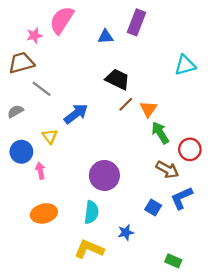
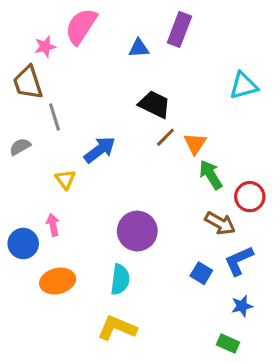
brown trapezoid: (21, 63) -> (28, 83), turned -92
gray line: (42, 89) -> (54, 117), turned 36
blue circle: (21, 152) -> (23, 244), moved
blue star: (126, 232) -> (242, 306), moved

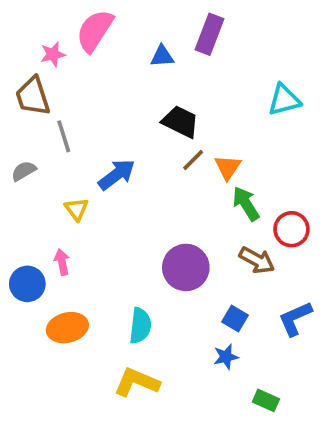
purple circle: (137, 231) -> (186, 267), moved
blue L-shape: (239, 261) -> (295, 318), moved
blue star: (242, 306) -> (226, 357), moved

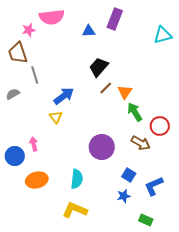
pink semicircle: (95, 31) -> (52, 17), turned -130
cyan triangle: (284, 100) -> (163, 35), moved
black trapezoid: (180, 122) -> (99, 67), turned -75
yellow triangle: (77, 209) -> (56, 117), moved
blue L-shape: (295, 318) -> (154, 186), moved

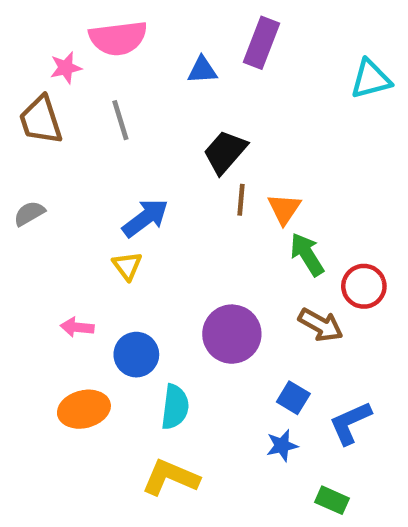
gray line: (35, 75) -> (120, 120), moved
brown line: (106, 88) -> (241, 200), turned -40
pink arrow: (34, 144) -> (77, 327), turned -72
blue circle: (15, 156) -> (136, 355), moved

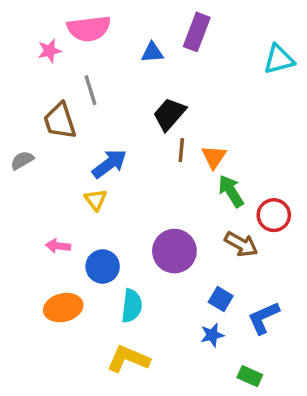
brown trapezoid: (41, 120) -> (60, 121), moved

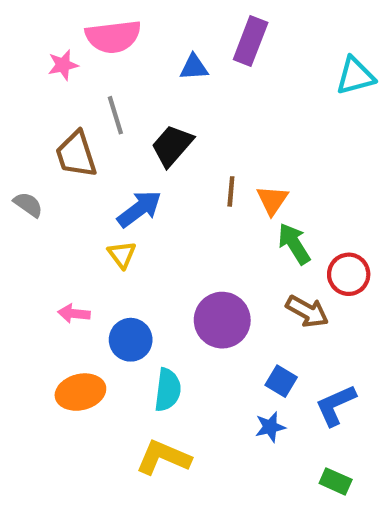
black trapezoid: (169, 114) -> (172, 146), moved
gray semicircle: (22, 160) -> (28, 205), turned 65
green rectangle: (250, 376) -> (336, 481), moved

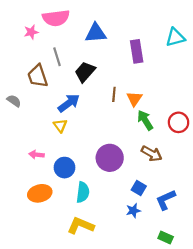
purple rectangle: (251, 41) -> (137, 51), moved, turned -30
blue triangle: (194, 67) -> (96, 33), size x1.5
red circle: (349, 274) -> (179, 122), moved

